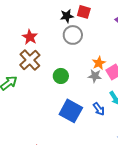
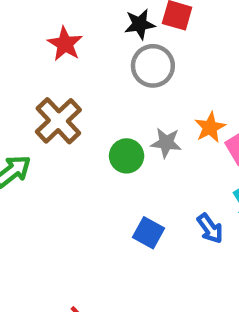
red star: (30, 37) -> (65, 44), moved
gray star: (95, 76) -> (166, 143), moved
blue square: (71, 111) -> (148, 233), size x0.6

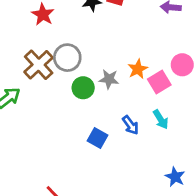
gray circle: (153, 66) -> (67, 58), moved
blue arrow: (210, 228) -> (131, 125), moved

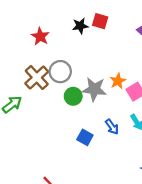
gray star: (109, 79) -> (94, 89), size x1.5

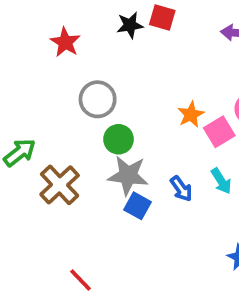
brown cross: (37, 77) -> (60, 185), moved
gray star: (94, 89) -> (128, 175), moved

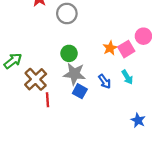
gray circle: (98, 99) -> (67, 13), moved
orange star: (191, 115) -> (110, 48), moved
red line: (80, 280) -> (47, 100), moved, turned 40

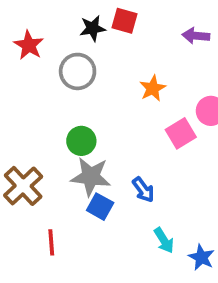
orange star: (110, 48) -> (153, 88), moved
cyan arrow: (127, 77) -> (164, 240), moved
red line: (47, 100) -> (51, 242), moved

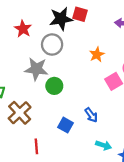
black star: (93, 28) -> (61, 19), size x1.5
gray star: (91, 177) -> (36, 69), moved
cyan arrow: (164, 240) -> (104, 145), turned -40

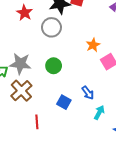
orange star: (97, 55) -> (93, 45), moved
gray star: (36, 69) -> (20, 64), moved
cyan arrow: (104, 145) -> (99, 112), moved, turned -80

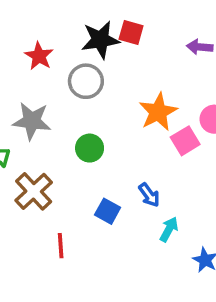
orange star: (93, 45) -> (158, 112), size x1.5
gray star: (20, 64) -> (32, 121), moved

